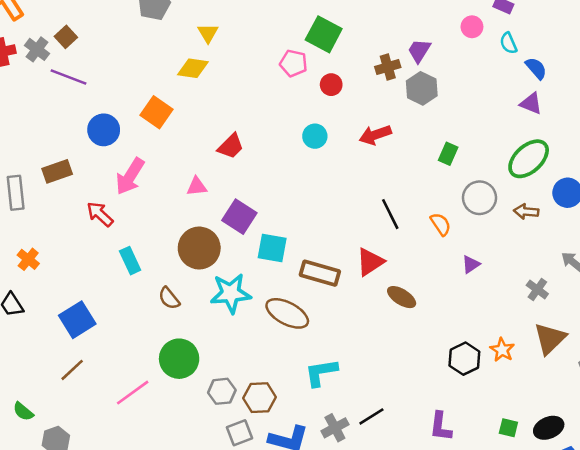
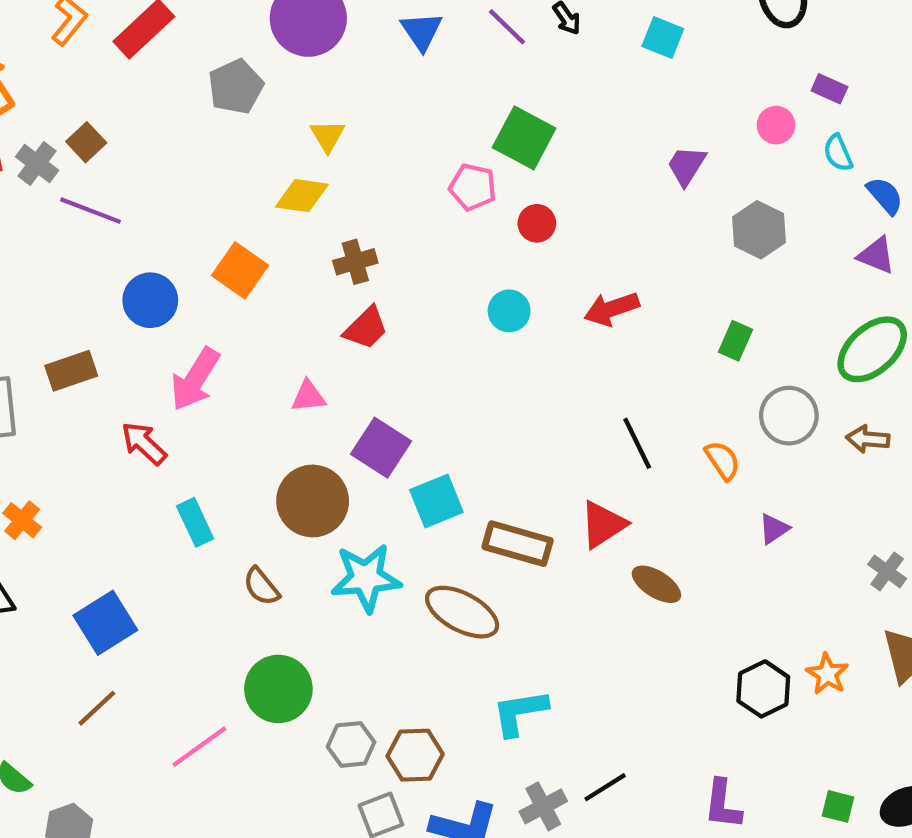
brown cross: (388, 67) -> (355, 262), moved
gray hexagon: (422, 88) -> (759, 230), moved
cyan square: (272, 248) -> (436, 501), turned -32

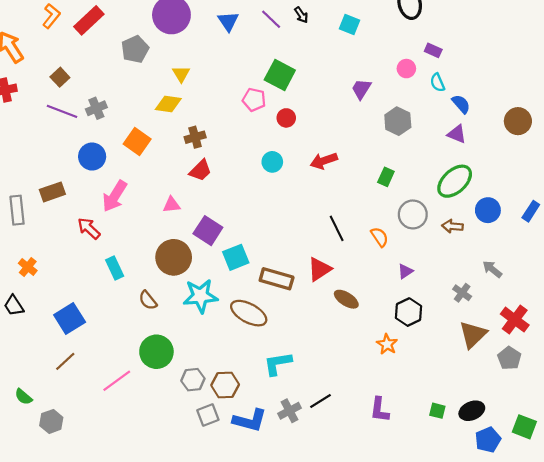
gray cross: (37, 164) -> (96, 108), moved, turned 30
orange star: (827, 674) -> (387, 344), moved
black hexagon: (763, 689) -> (409, 312), moved

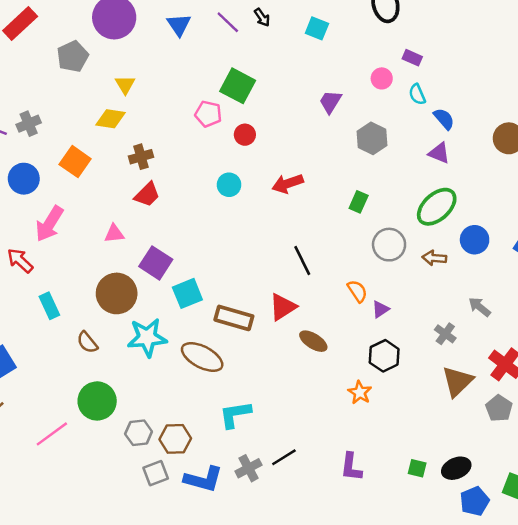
orange semicircle: (380, 237) -> (357, 291), moved

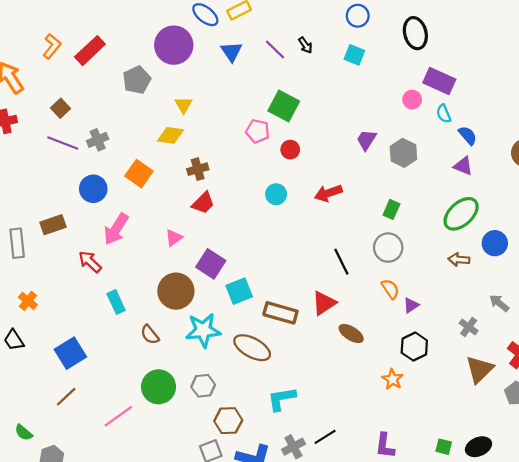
purple rectangle: (412, 58) -> (439, 81), size x1.8
purple trapezoid: (330, 102) -> (366, 140), moved
pink triangle: (114, 234) -> (174, 238), turned -30
gray circle: (389, 245) -> (388, 248), moved
gray hexagon: (139, 433) -> (203, 386), moved

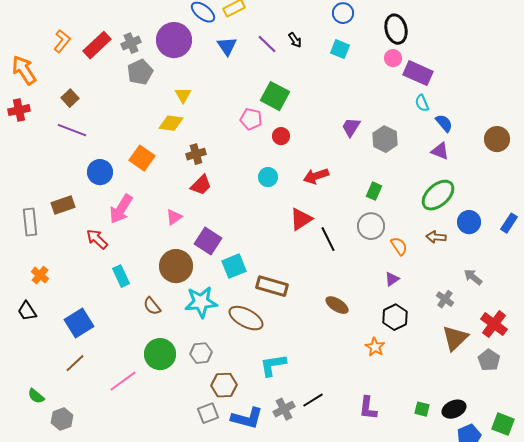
pink circle: (412, 100) -> (393, 58), moved
gray cross: (98, 140) -> (131, 43), moved
orange semicircle: (390, 289) -> (399, 246), moved
red triangle: (324, 303) -> (301, 219), moved

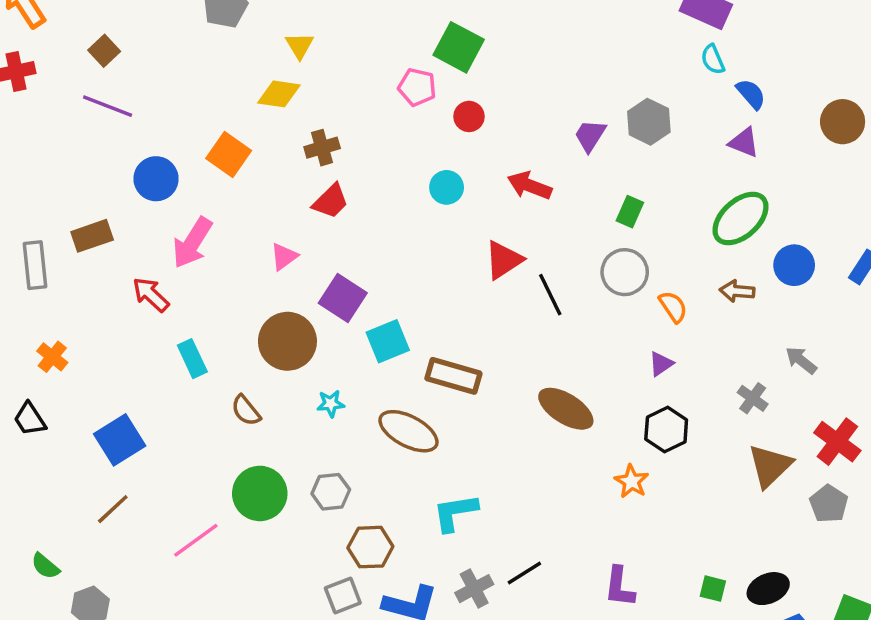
purple trapezoid: (351, 127) -> (590, 135), moved
red arrow: (316, 176) -> (530, 186), turned 40
cyan star: (201, 302) -> (331, 404), size x0.5
brown ellipse: (337, 305) -> (566, 409), size x1.4

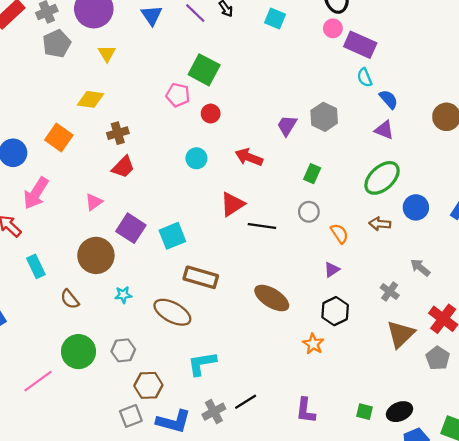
yellow triangle: (300, 46) -> (107, 53), moved
gray circle: (625, 272) -> (309, 212), size x0.7
black line: (550, 295) -> (262, 226), turned -56
cyan square: (388, 341) -> (172, 236), moved

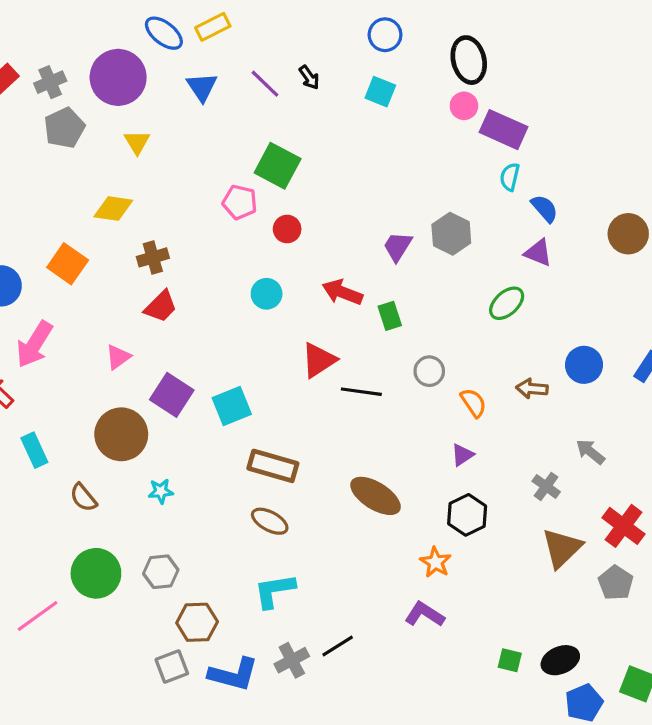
cyan semicircle: (365, 77) -> (510, 177), turned 36
green rectangle: (312, 174) -> (390, 316), moved, turned -42
green ellipse: (382, 178) -> (507, 303), moved, size x0.7
brown ellipse: (172, 312) -> (270, 521), moved, size x0.7
purple L-shape: (306, 411) -> (424, 614), moved, turned 116

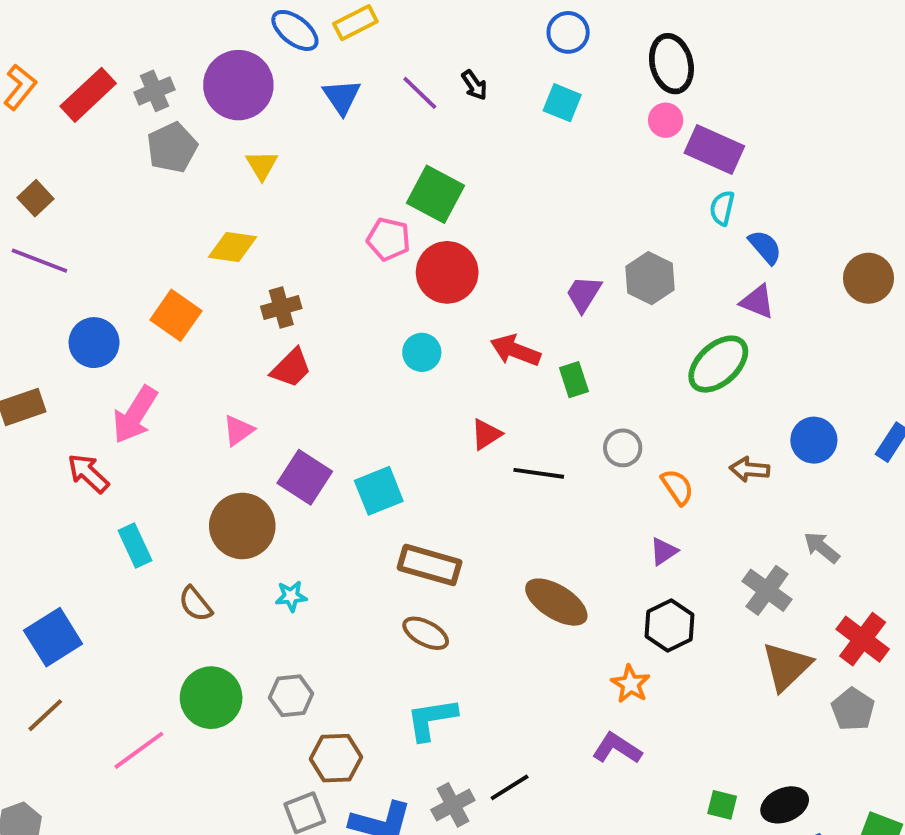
red circle: (287, 229) -> (447, 272), size x1.8
green ellipse: (507, 303) -> (718, 364), size x1.4
red triangle: (319, 360) -> (486, 434), size x0.7
gray cross: (546, 486) -> (767, 590), size x1.4

